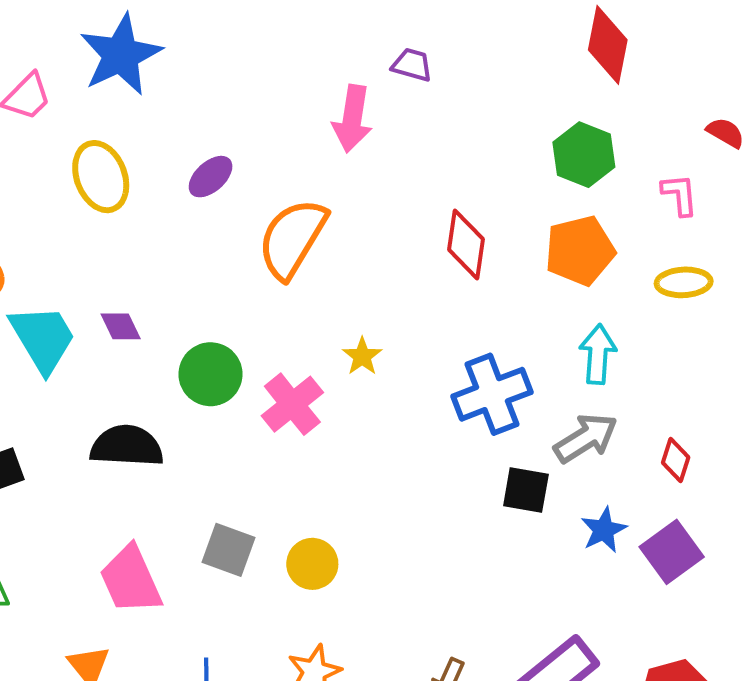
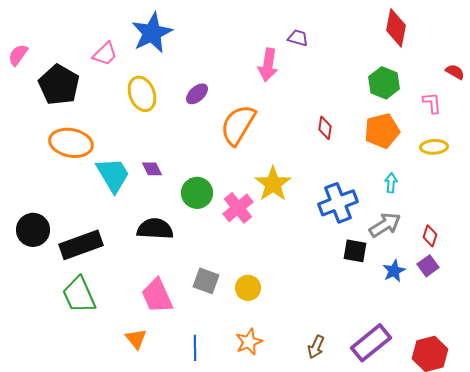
red diamond: (466, 244) -> (325, 128), size x0.7
cyan arrow: (598, 354) -> (391, 183), size x0.7
yellow star: (362, 356) -> (273, 184), size x1.8
purple square: (672, 552) -> (428, 266), moved, size x0.7

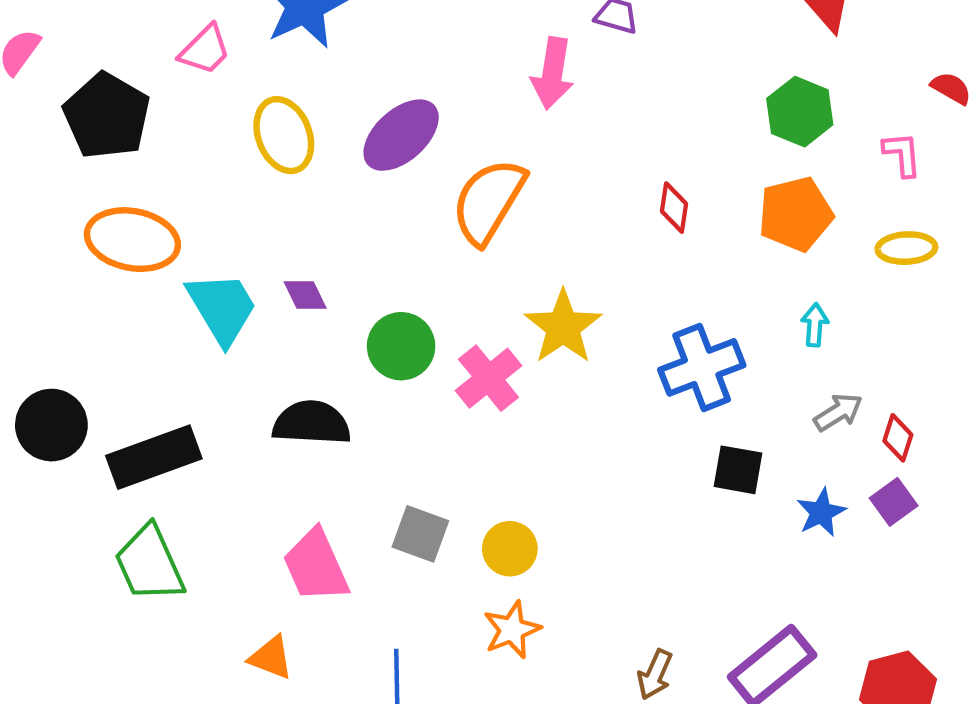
purple ellipse: (197, 94) -> (401, 135), size x1.6
gray arrow: (385, 225) -> (838, 412), moved, size x0.7
orange triangle: (136, 339) -> (271, 657), turned -30
orange star: (249, 342) -> (512, 630), moved

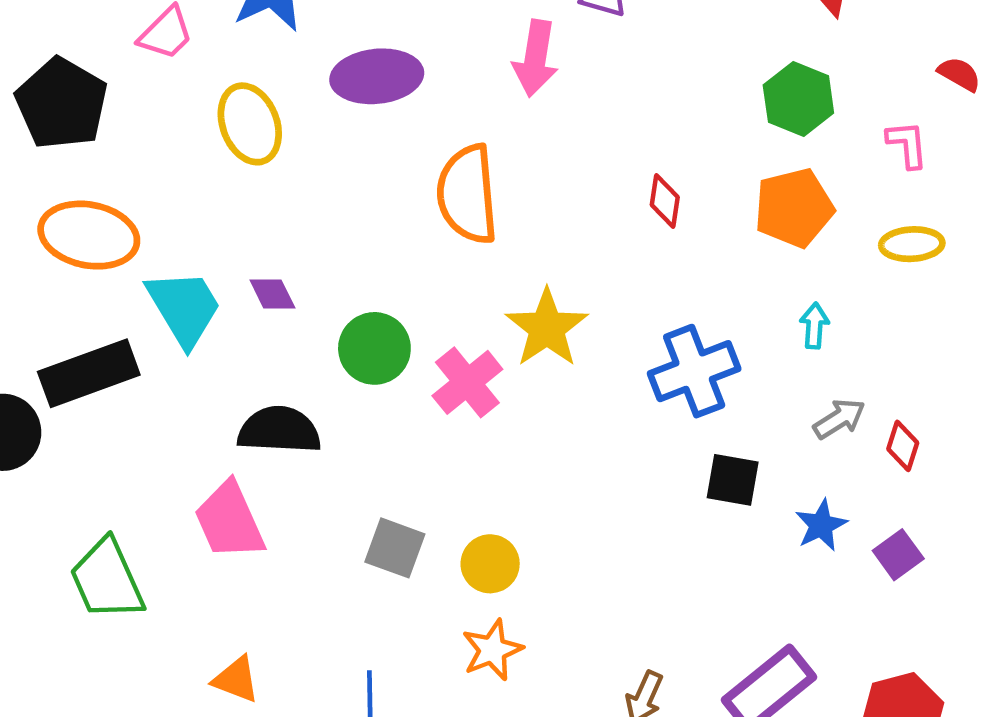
purple ellipse: (401, 135) -> (377, 76), moved, turned 36
orange semicircle: (489, 201) -> (467, 194), turned -36
black rectangle: (154, 457) -> (89, 373), moved
purple square: (894, 502) -> (898, 555), moved
pink trapezoid: (316, 566) -> (229, 521), moved

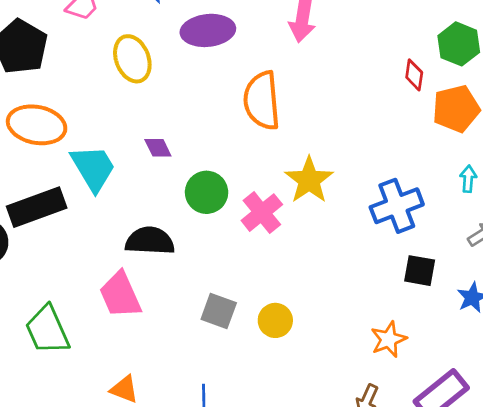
red diamond: (665, 201) -> (414, 75), moved
purple diamond: (272, 294) -> (158, 148), moved
orange star: (492, 650) -> (389, 339), moved

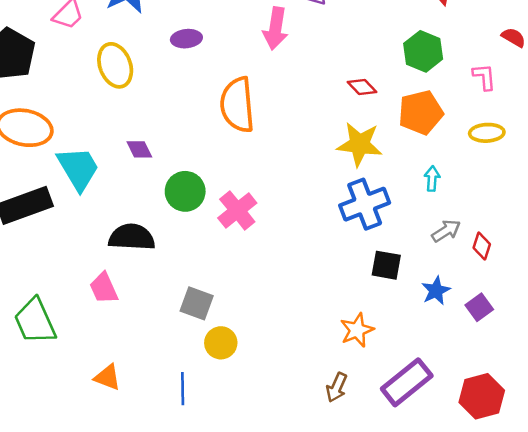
purple ellipse: (208, 30) -> (186, 39), size x0.6
red diamond: (414, 75) -> (362, 87), moved, turned -52
yellow star: (309, 180) -> (360, 144), moved, turned -30
pink trapezoid: (120, 295) -> (104, 288), size x0.7
yellow circle: (275, 320) -> (221, 343), moved

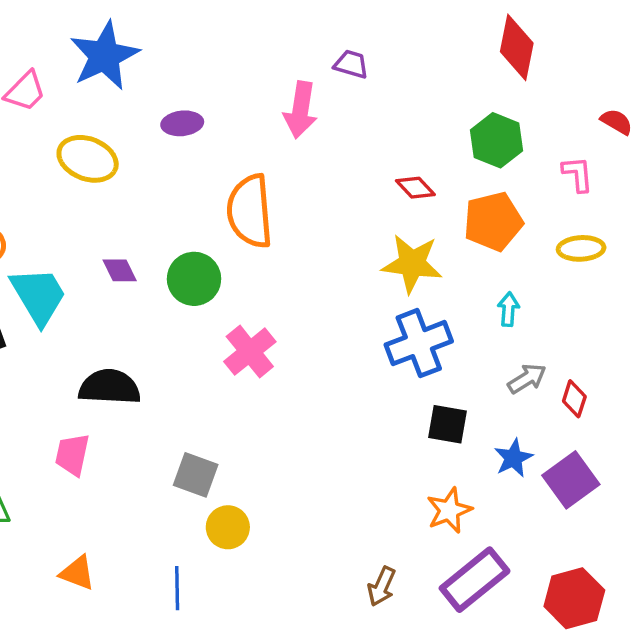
yellow ellipse: (115, 65) -> (88, 159), turned -48
green circle: (185, 191) -> (194, 279), moved
pink trapezoid: (104, 288) -> (72, 455), turned 36
purple square: (479, 307) -> (571, 480), size x1.5
orange star: (357, 330) -> (449, 510), moved

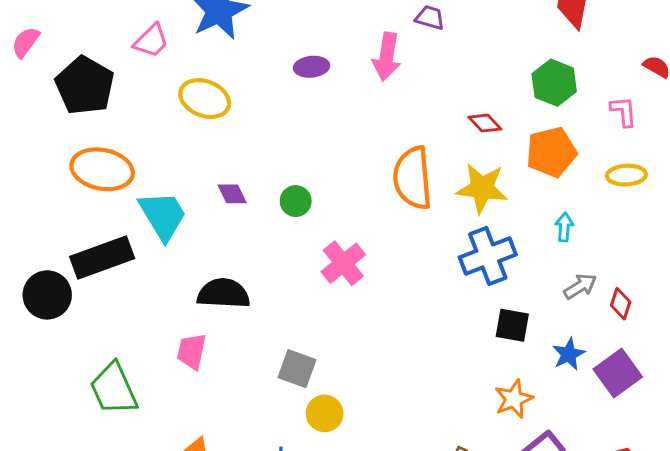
purple ellipse: (182, 123) -> (312, 67), moved
orange semicircle: (250, 211) -> (413, 178), moved
green circle: (194, 279) -> (296, 201), size x0.7

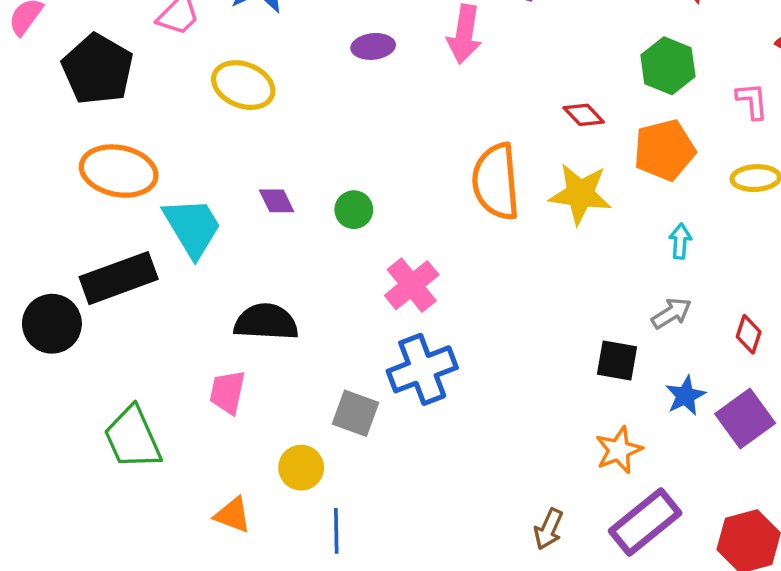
blue cross: (488, 256) -> (422, 369), moved
gray arrow: (580, 286) -> (671, 313), moved
yellow circle: (325, 413) -> (301, 468), moved

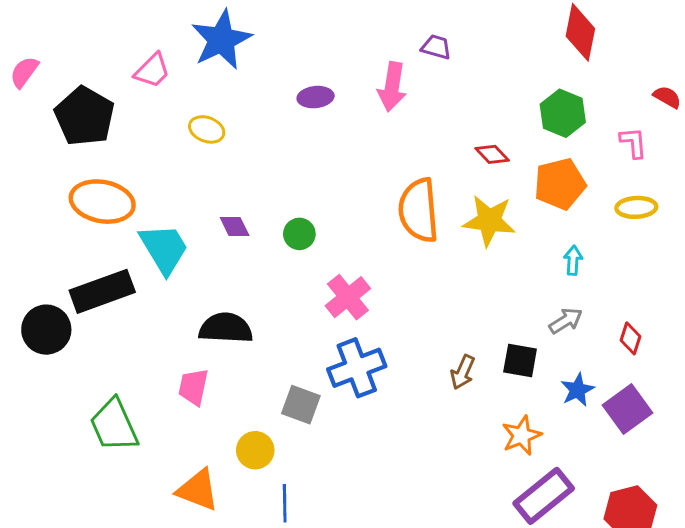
yellow ellipse: (243, 85) -> (207, 129), size x0.7
orange triangle: (233, 515) -> (198, 490), size x1.4
brown arrow: (549, 529) -> (463, 372), moved

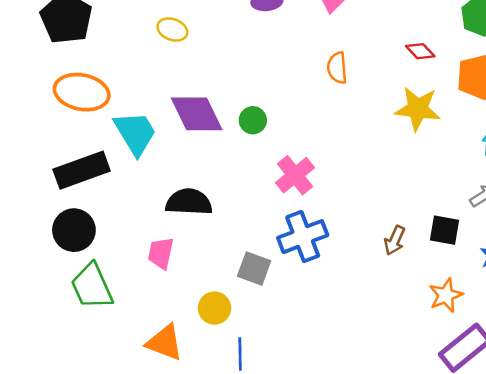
orange semicircle: (419, 210) -> (337, 68), moved, size x0.6
purple diamond: (235, 227) -> (197, 114), size x2.0
black circle: (46, 330) -> (74, 230), moved

